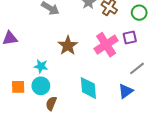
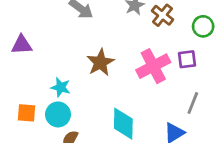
gray line: (137, 68) -> (193, 103), turned -35

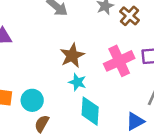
cyan star: (61, 87) -> (77, 82), moved

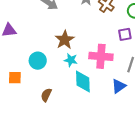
pink cross: (119, 61) -> (101, 56), moved, turned 35
cyan circle: (32, 100) -> (38, 61), moved

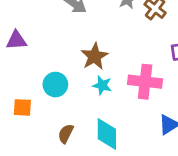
cyan diamond: (83, 82) -> (107, 134), moved

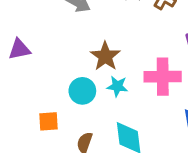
cyan circle: (55, 85) -> (82, 91), moved
orange square: (22, 107) -> (49, 121), moved

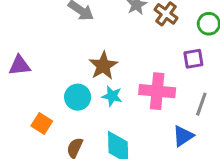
purple triangle: (19, 49) -> (20, 65), moved
orange square: (49, 121) -> (42, 124), turned 30

